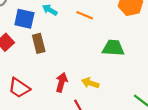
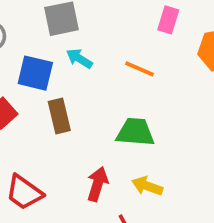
green trapezoid: (113, 48) -> (135, 132), moved

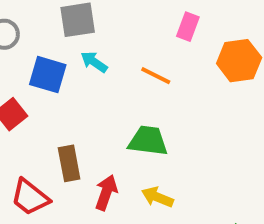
brown rectangle: (59, 116) -> (69, 163), moved

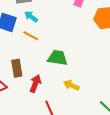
orange line: (156, 76) -> (31, 36), moved
yellow arrow: (157, 197) -> (71, 85), moved

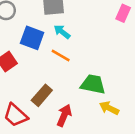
brown rectangle: (17, 68) -> (42, 95), turned 48
yellow arrow: (71, 85) -> (109, 108), moved

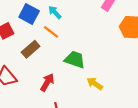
brown rectangle: (42, 95) -> (31, 49), moved
yellow arrow: (109, 108) -> (95, 84), moved

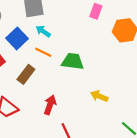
blue square: (29, 14) -> (17, 38), turned 30
green trapezoid: (75, 60) -> (73, 61), moved

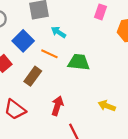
cyan arrow: (43, 31) -> (58, 32), moved
yellow arrow: (99, 96) -> (107, 106), moved

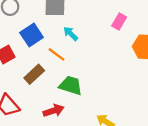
green trapezoid: (79, 62) -> (71, 85), moved
red arrow: (57, 106) -> (54, 111), turned 42

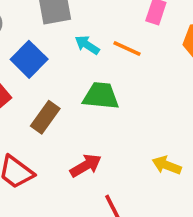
orange line: (56, 54) -> (127, 48), moved
green trapezoid: (71, 85) -> (101, 96), moved

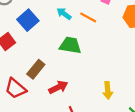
brown rectangle: (45, 117) -> (36, 69), moved
yellow arrow: (167, 165) -> (108, 90), turned -119

